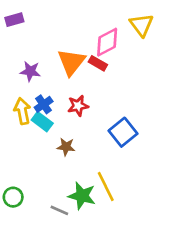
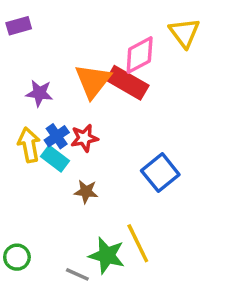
red rectangle: (98, 63) -> (127, 83), size x1.6
red star: (78, 106) -> (84, 138), moved

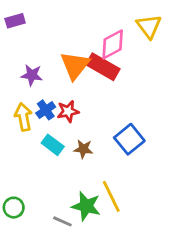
cyan rectangle: (55, 159) -> (53, 145), moved
brown star: (86, 192) -> (83, 149), moved

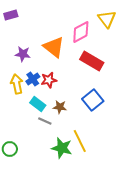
orange triangle: (75, 65) -> (54, 47), turned -30
red rectangle: (103, 67) -> (92, 61), moved
gray line: (62, 221) -> (45, 121), moved

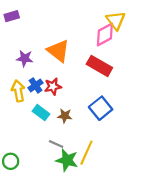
pink diamond: (81, 32) -> (105, 35), moved
gray line: (45, 121) -> (56, 144), moved
yellow line: (80, 141) -> (86, 153), turned 50

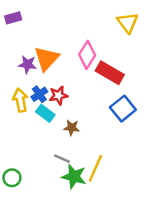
pink diamond: (105, 35) -> (87, 55), moved, turned -30
orange triangle: (58, 51) -> (47, 58), moved, turned 35
blue square: (101, 108) -> (123, 109), moved
cyan rectangle: (41, 113) -> (45, 113), moved

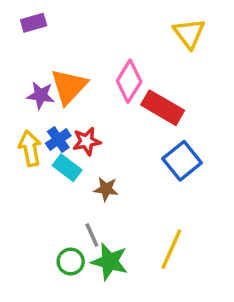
purple rectangle: (13, 18) -> (34, 23), moved
gray line: (62, 159) -> (92, 235), turned 42
yellow line: (95, 168) -> (171, 249), moved
green circle: (12, 178) -> (71, 262), moved

